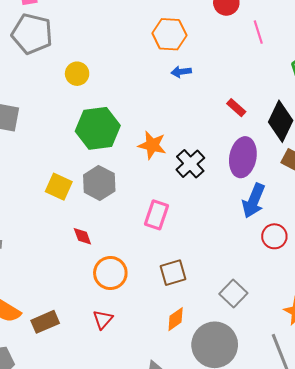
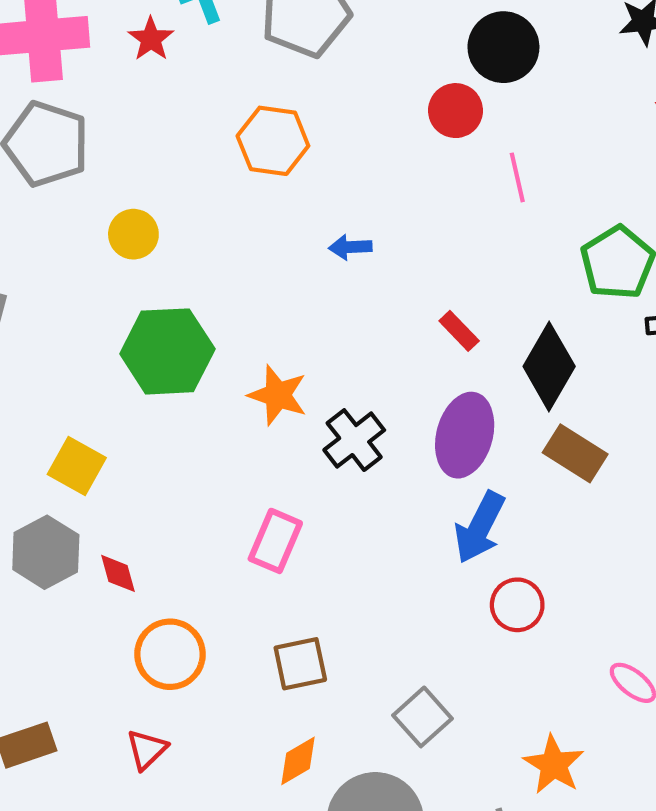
orange hexagon: (169, 34) -> (273, 141), moved
gray hexagon: (99, 183) -> (46, 552), moved

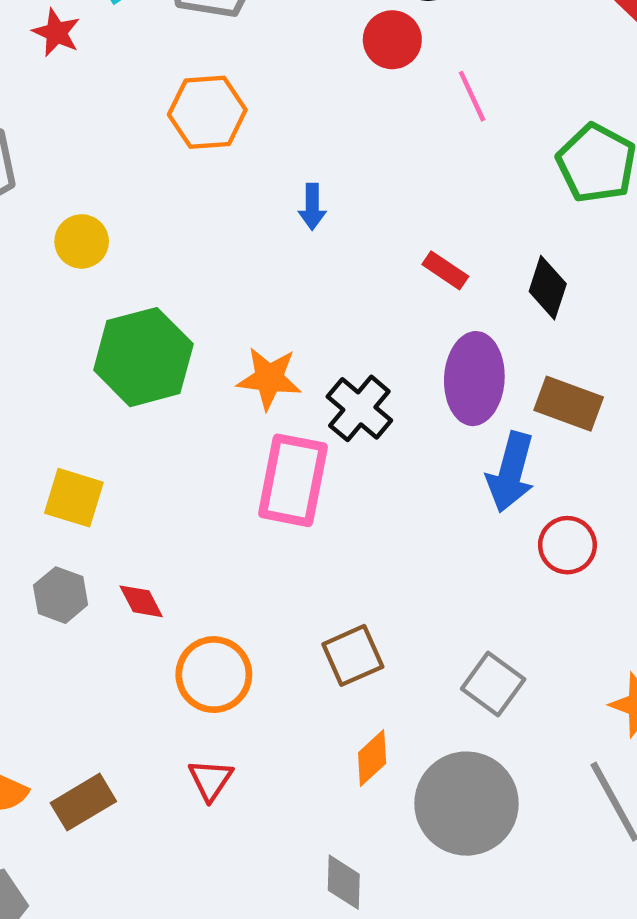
blue arrow: (350, 247) -> (312, 207), turned -75
black diamond: (549, 366) -> (548, 288), size x0.7
brown rectangle: (575, 453) -> (569, 404), moved
pink rectangle: (275, 541) -> (293, 480), moved, size x1.4
gray hexagon: (46, 552) -> (61, 595), size x0.7

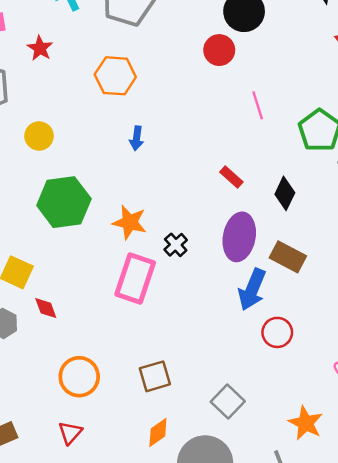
red star: (56, 33) -> (40, 48), moved
pink line: (472, 96) -> (258, 105), moved
blue arrow: (312, 207) -> (137, 138), moved
black cross: (359, 408) -> (176, 245), size x0.7
red diamond: (141, 601) -> (46, 308), moved

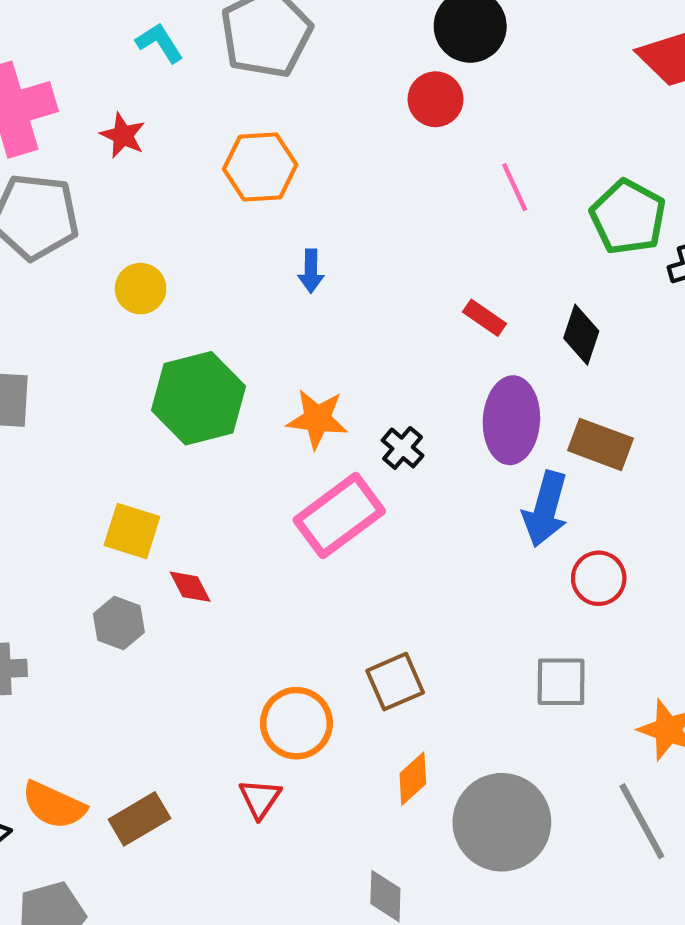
pink rectangle: (135, 278) -> (339, 516), turned 42
orange circle: (79, 377) -> (296, 723), moved
gray square: (228, 401) -> (561, 682), moved, turned -36

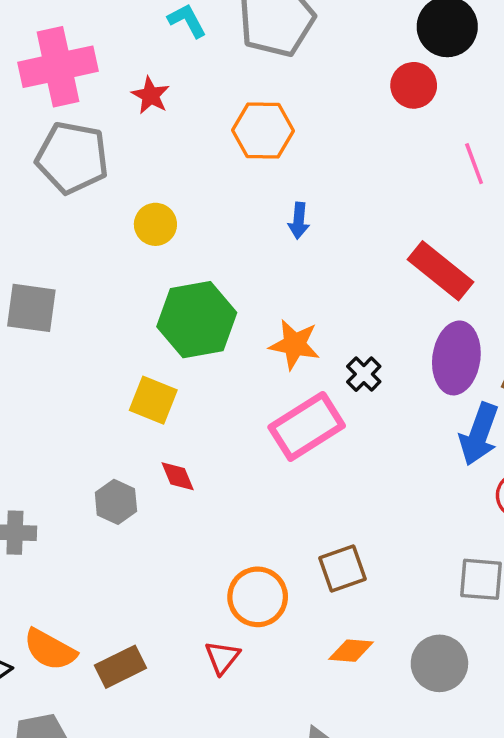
red rectangle: (484, 318) -> (440, 271), size x1.8
yellow square: (132, 531) -> (153, 400), moved
orange diamond: (413, 779) -> (351, 651), turned 42
gray circle: (502, 822) -> (439, 663), moved, size x0.7

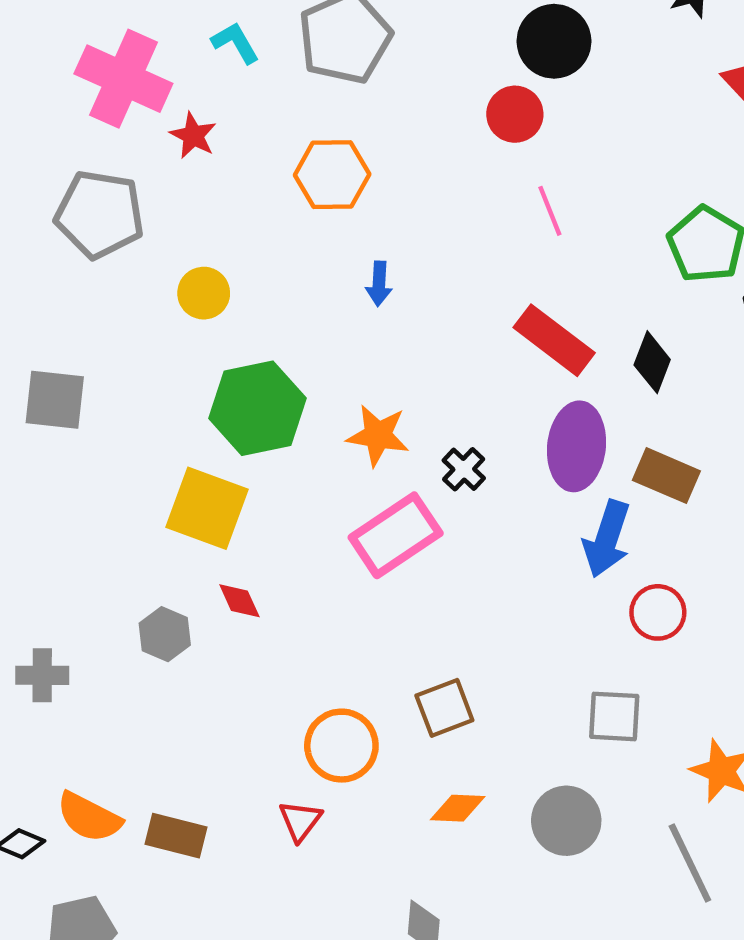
pink cross: (58, 67) -> (123, 79), moved, turned 38
pink line: (474, 164) -> (550, 211), moved
yellow square: (153, 400) -> (207, 508), size x1.4
brown rectangle: (120, 667) -> (176, 836), turned 42

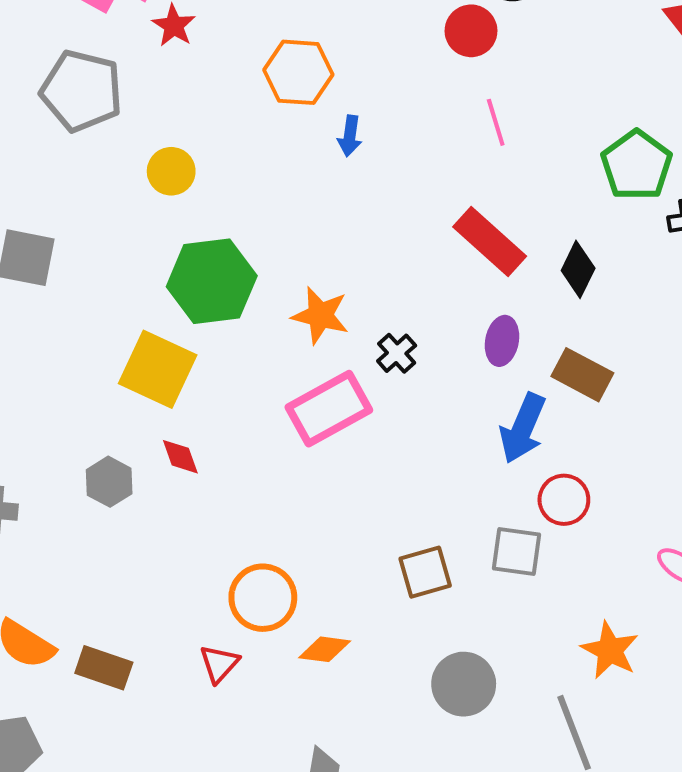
blue arrow: (379, 284) -> (350, 136), moved
purple ellipse: (577, 446) -> (502, 341), size x0.6
brown square: (444, 708) -> (425, 572), moved
gray square: (614, 716) -> (517, 552), moved
orange diamond: (458, 808) -> (325, 649), moved

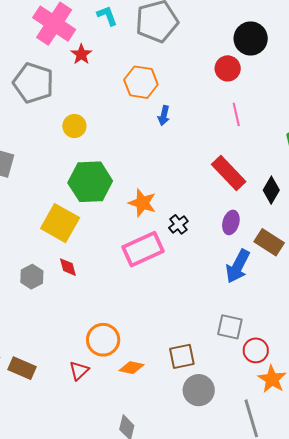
red circle: (564, 500) -> (256, 350), moved
brown square: (425, 572) -> (182, 356), moved

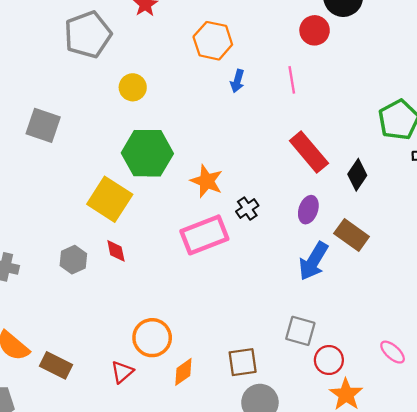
gray pentagon: (33, 83) -> (88, 35), turned 30
pink line: (236, 114) -> (292, 80), moved
orange diamond: (132, 368) -> (183, 372), turned -50

